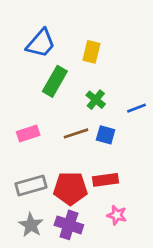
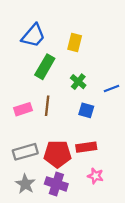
brown line: (76, 133) -> (47, 106), moved, turned -66

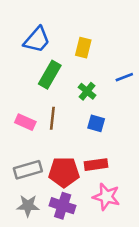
blue line: (112, 89) -> (124, 77), moved
pink rectangle: (23, 109) -> (25, 122), turned 42
pink star: (95, 176) -> (106, 197), size x1.5
gray star: (25, 184) -> (28, 206), turned -30

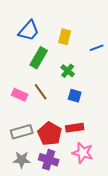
blue line: (124, 77) -> (97, 48), moved
brown line: (52, 118) -> (41, 92), turned -42
red pentagon: (64, 172) -> (50, 134), turned 30

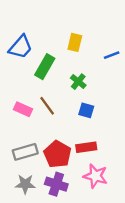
blue trapezoid: (29, 31) -> (21, 47), moved

